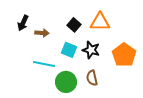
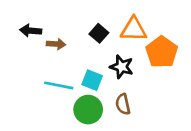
black arrow: (23, 23) -> (31, 31), turned 70
cyan square: (69, 50) -> (92, 80), moved
orange pentagon: (124, 55) -> (162, 52), moved

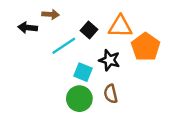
brown arrow: (56, 44) -> (51, 14), moved
cyan line: (59, 85) -> (64, 46), moved, turned -45

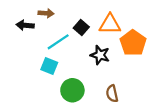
cyan square: (83, 72) -> (49, 66), moved
brown semicircle: (111, 94) -> (112, 94), moved

